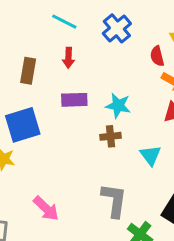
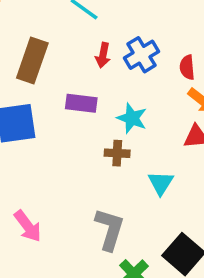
blue cross: (117, 28) -> (142, 55), moved
red arrow: (68, 58) -> (103, 55), moved
brown rectangle: (28, 71) -> (32, 61), size x1.4

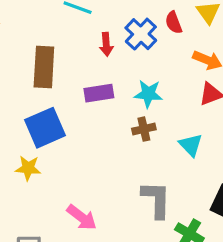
red semicircle: (187, 67) -> (174, 23), moved

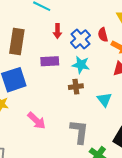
red semicircle: (174, 23) -> (103, 35), moved
blue cross: (141, 34) -> (81, 39), moved
pink arrow: (82, 217) -> (37, 121), moved

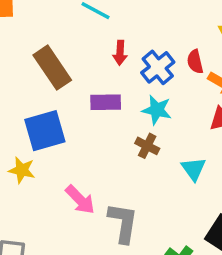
brown rectangle: (17, 41) -> (52, 68), turned -45
brown cross: (76, 87) -> (147, 146), turned 32
gray L-shape: (79, 132) -> (123, 223), moved

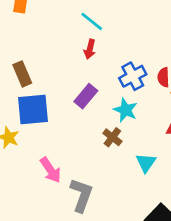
red arrow: (120, 53) -> (90, 49), moved
brown rectangle: (52, 68) -> (22, 74), moved, size x0.7
purple rectangle: (106, 102) -> (86, 96), turned -60

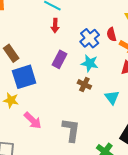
pink arrow: (51, 170) -> (33, 120), moved

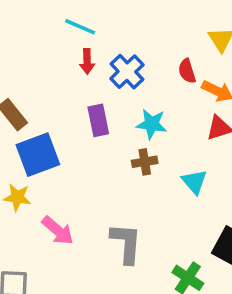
blue cross: (90, 38) -> (127, 72), moved
purple rectangle: (59, 59) -> (98, 120), turned -36
brown cross: (84, 84) -> (145, 162), turned -32

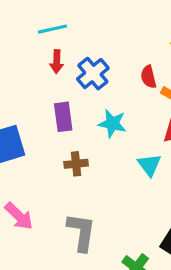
cyan line: (80, 27) -> (52, 29), turned -40
brown cross: (145, 162) -> (76, 164), moved
cyan triangle: (194, 182) -> (149, 165), moved

